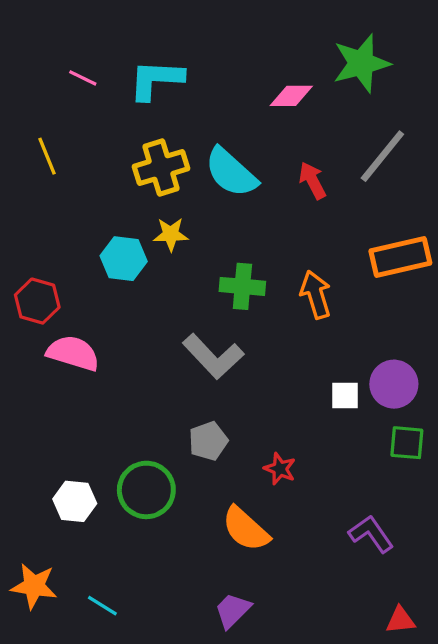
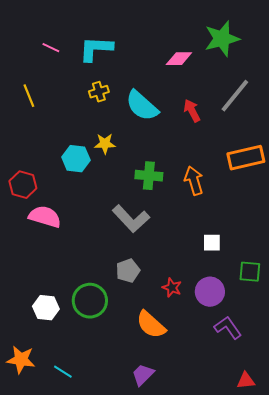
yellow cross: (161, 168) -> (99, 92), moved, size x0.6
purple circle: (394, 384) -> (210, 292), moved

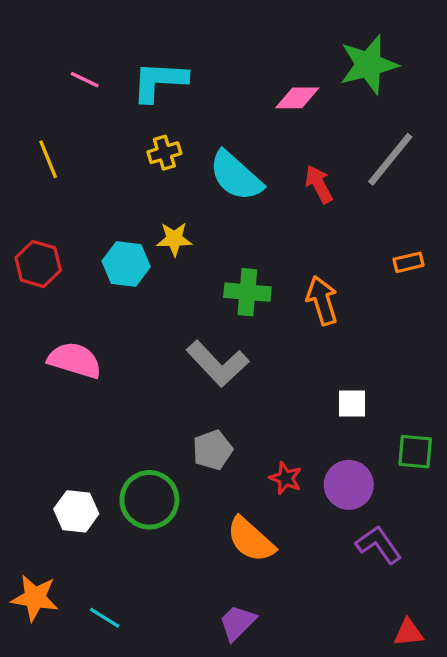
orange rectangle: (246, 158) -> (409, 262), size x0.5
red hexagon: (23, 185) -> (38, 264), moved

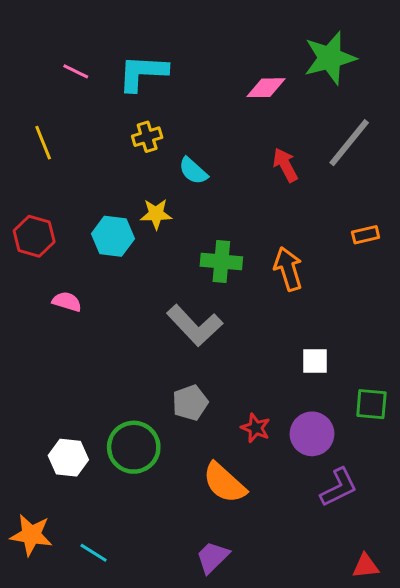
cyan semicircle: (236, 176) -> (193, 171), moved, size x0.6
pink semicircle: (75, 360) -> (67, 302), moved, size x0.6
purple L-shape: (379, 545) -> (339, 487), turned 99

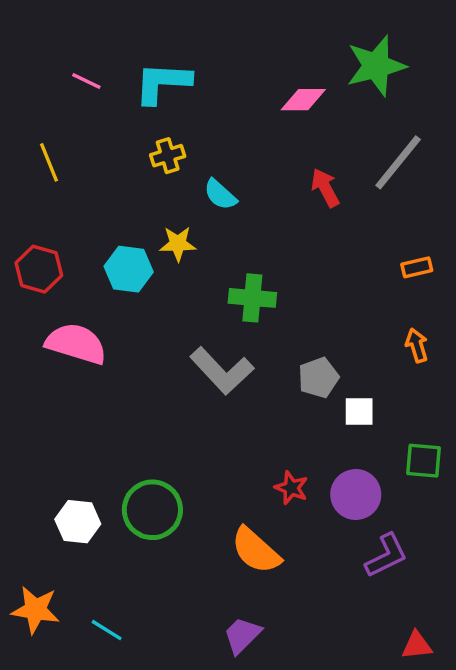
orange arrow: (288, 269) -> (417, 345), moved, size x0.7
pink semicircle: (67, 302) -> (76, 344), size x1.8
gray pentagon: (190, 403) -> (318, 378), moved

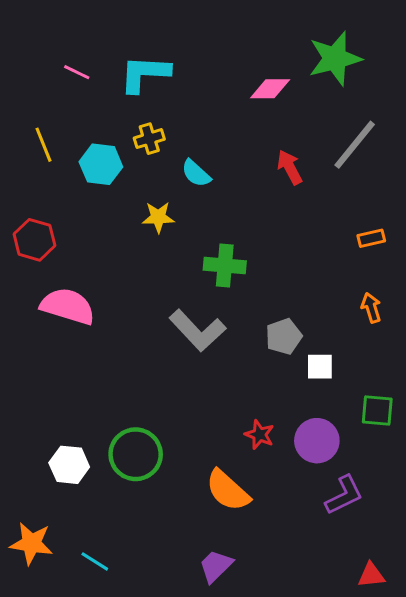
cyan hexagon: (129, 269) -> (101, 164), moved

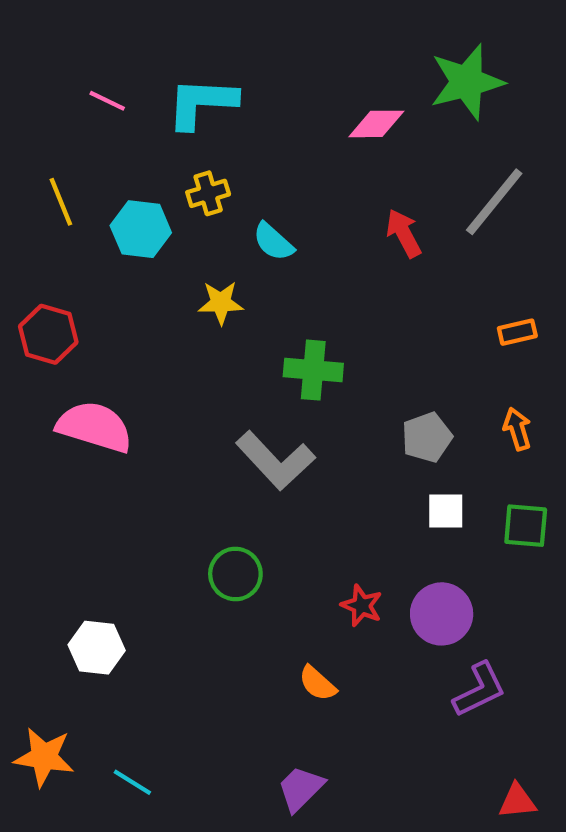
gray pentagon: (284, 336) -> (427, 437), moved
green square: (377, 410) -> (526, 526), moved
green circle: (136, 454) -> (235, 574), moved, size x0.7
orange semicircle: (228, 490) -> (317, 683), size x0.6

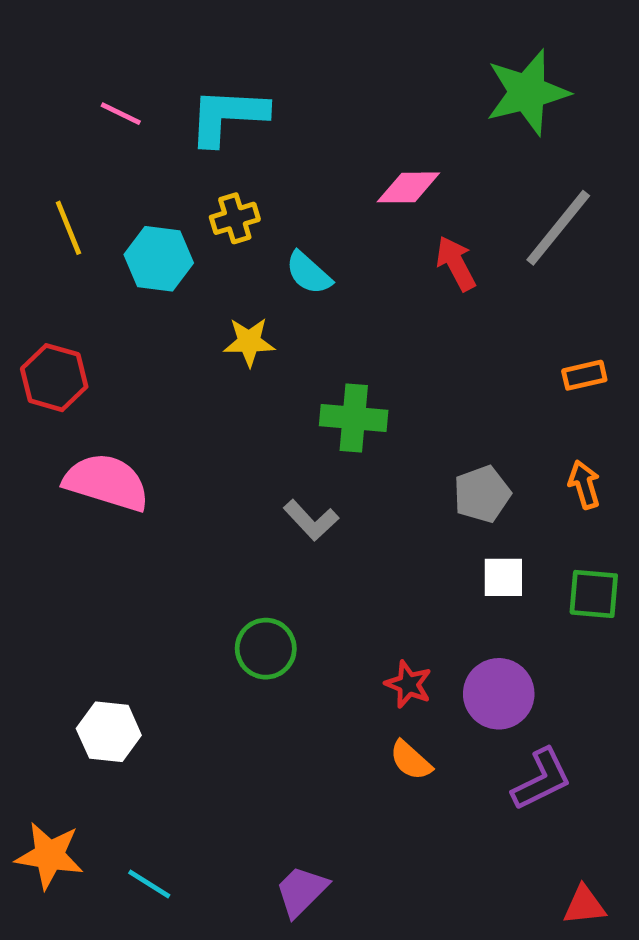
pink diamond: (376, 124) -> (408, 187), moved
gray L-shape: (275, 460) -> (311, 520), size x0.6
orange semicircle: (317, 683) -> (411, 760), moved
purple trapezoid: (301, 789) -> (301, 891), moved

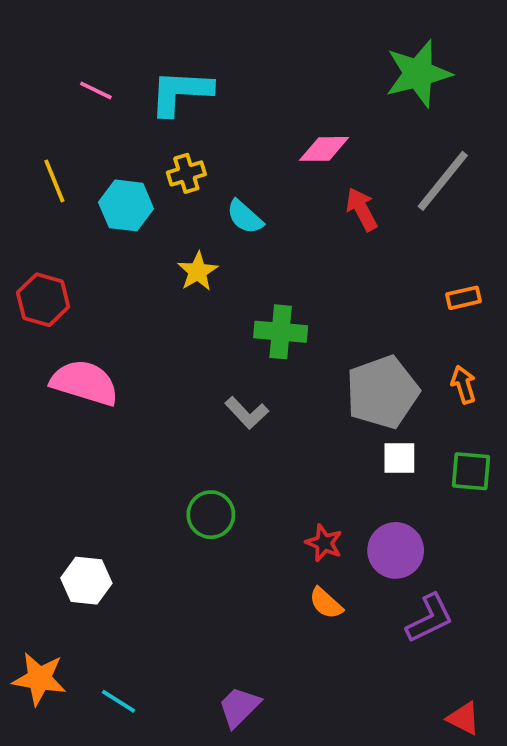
yellow star: (249, 342) -> (198, 271), turned -30
gray pentagon: (482, 494) -> (382, 392), size x1.6
red triangle: (584, 905) -> (463, 718), turned 33

